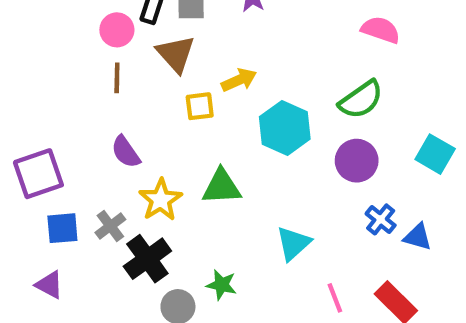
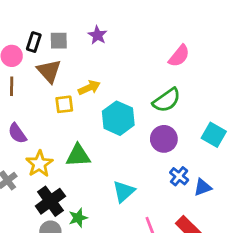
pink semicircle: (381, 30) -> (179, 56), turned 110
blue triangle: (418, 237) -> (203, 187), turned -36
black cross: (147, 259) -> (50, 201), moved
green star: (222, 285) -> (78, 218), turned -30

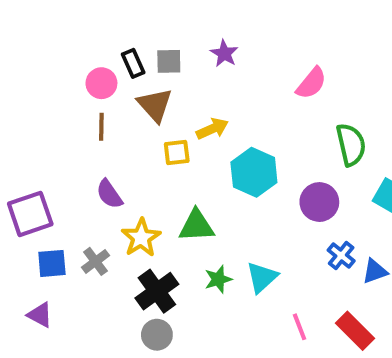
black rectangle: (34, 42) -> (133, 63), turned -42
pink semicircle: (179, 56) -> (311, 83), moved
green semicircle: (167, 100) -> (351, 145), moved, turned -68
green star: (78, 218) -> (218, 279), moved

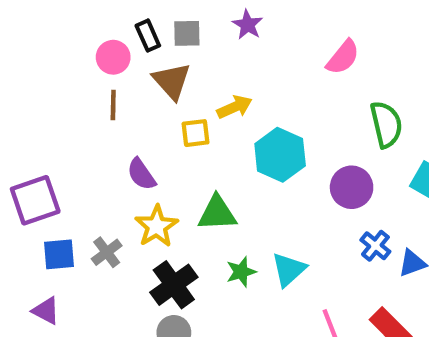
purple semicircle: (109, 194) -> (141, 174), moved

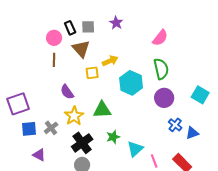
green semicircle: (386, 124) -> (161, 69), moved
cyan triangle: (289, 270) -> (135, 149), moved
purple triangle: (46, 311) -> (39, 155), moved

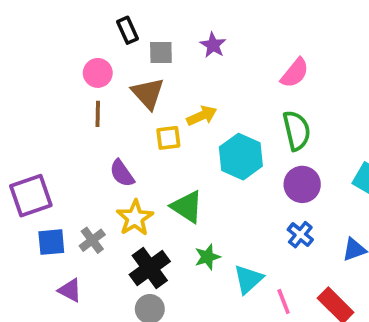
black rectangle: (70, 28) -> (127, 30), moved
green triangle: (102, 110) -> (187, 207), turned 36
blue cross: (175, 125) -> (300, 235), moved

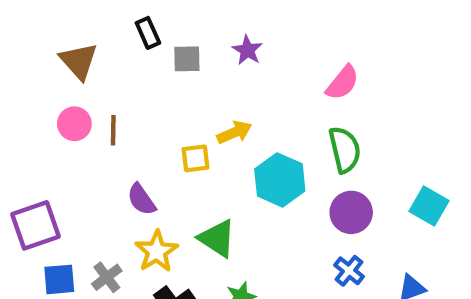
pink circle: (98, 73) -> (74, 124), moved
brown triangle: (148, 93) -> (79, 61), moved

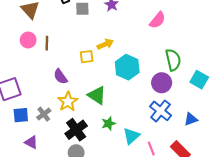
green semicircle: (345, 150) -> (173, 60), moved
blue cross: (349, 271) -> (161, 111), size x1.5

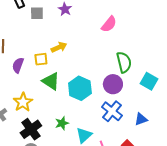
cyan hexagon: (127, 67) -> (80, 88), moved
purple semicircle: (60, 77) -> (18, 65), moved, turned 56
green triangle: (97, 95) -> (51, 81), moved

